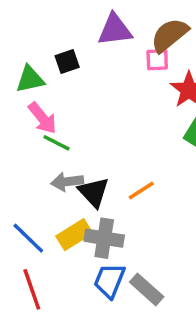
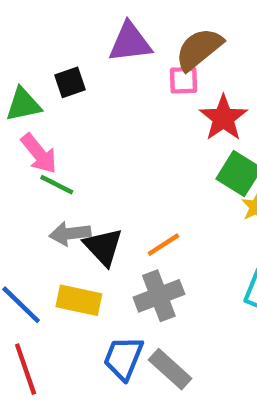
yellow rectangle: (74, 235) -> (79, 300), turned 44
gray cross: (104, 238) -> (159, 296), moved, turned -30

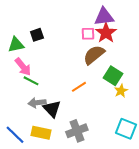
purple triangle: (130, 42) -> (104, 17), moved
brown semicircle: (199, 49) -> (94, 55), moved
red star: (223, 118) -> (106, 33), moved
orange line: (163, 245) -> (79, 87), moved

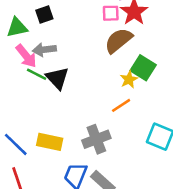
orange line: (79, 87) -> (121, 105), moved
yellow star: (121, 91) -> (129, 79), moved
gray arrow: (37, 103) -> (44, 50), moved
black triangle: (52, 109) -> (57, 78), moved

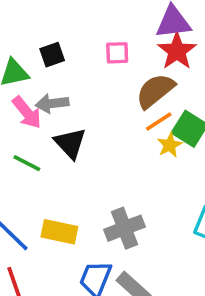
pink square: (111, 13) -> (117, 53), moved
green line: (37, 74) -> (27, 163), moved
orange line: (121, 105) -> (159, 122), moved

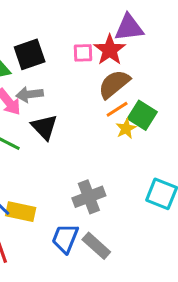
red star: (177, 51) -> (110, 50), moved
black square: (52, 55) -> (30, 54), size x1.5
yellow rectangle: (59, 232) -> (21, 212), moved

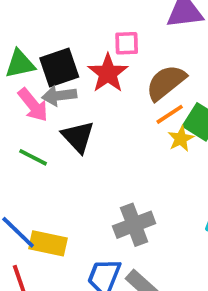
red star: (110, 50) -> (108, 73), moved
black square: (30, 54) -> (59, 68), moved

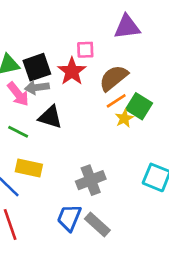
black triangle: (78, 137) -> (50, 117), turned -30
yellow rectangle: (48, 243) -> (29, 168), moved

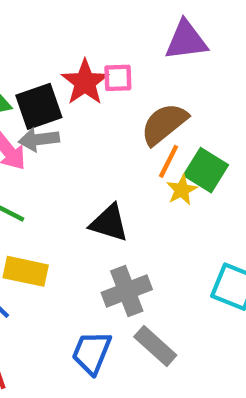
red star: (72, 71) -> (85, 82), moved
orange line: (116, 101) -> (169, 161), turned -30
black triangle: (50, 117) -> (109, 223), moved
gray rectangle: (97, 224) -> (155, 346), moved

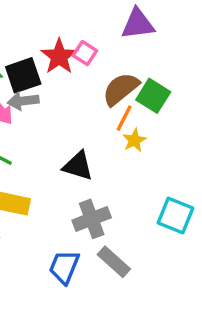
pink square: (118, 78) -> (85, 53), turned 35
green square: (206, 170) -> (153, 96), moved

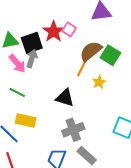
gray arrow: (23, 101) -> (32, 58), turned 114
orange line: (124, 118) -> (81, 69), moved

